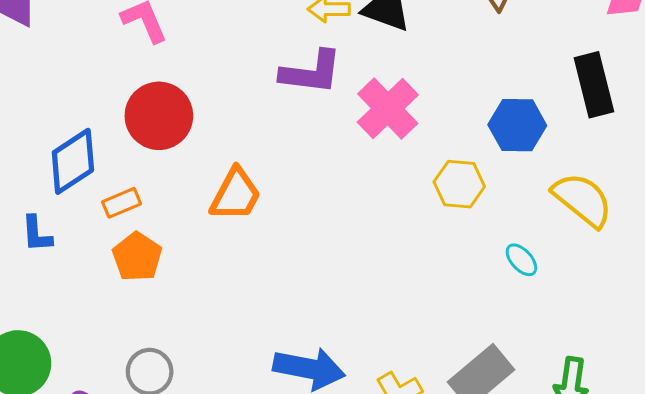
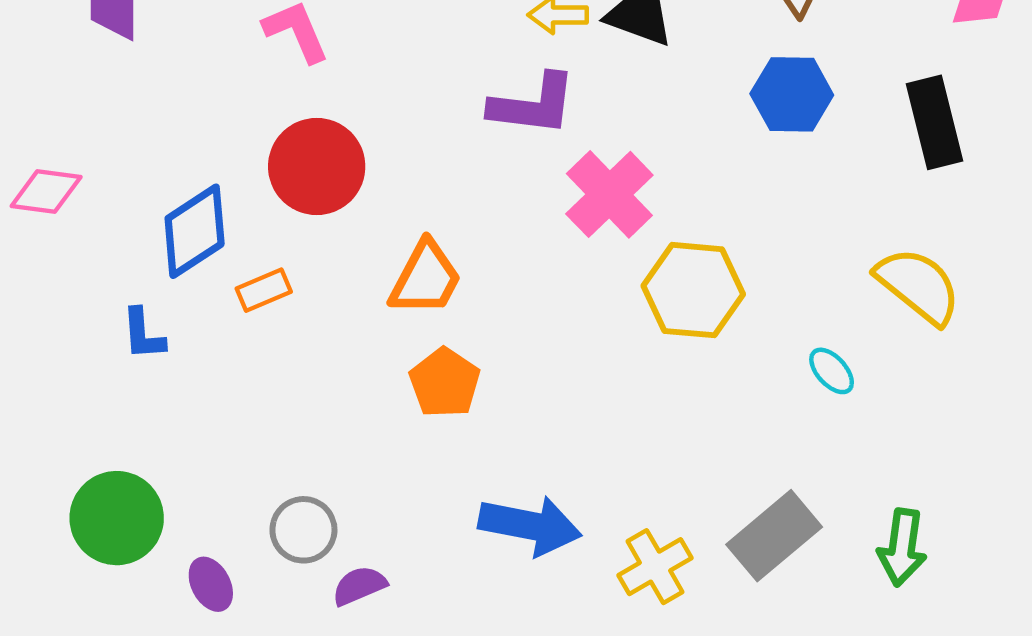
pink cross: (388, 109) -> (609, 194), moved
blue hexagon: (517, 125) -> (792, 94), moved
yellow hexagon: (459, 184) -> (693, 290), moved, size x1.4
orange pentagon: (137, 257) -> (445, 383), moved

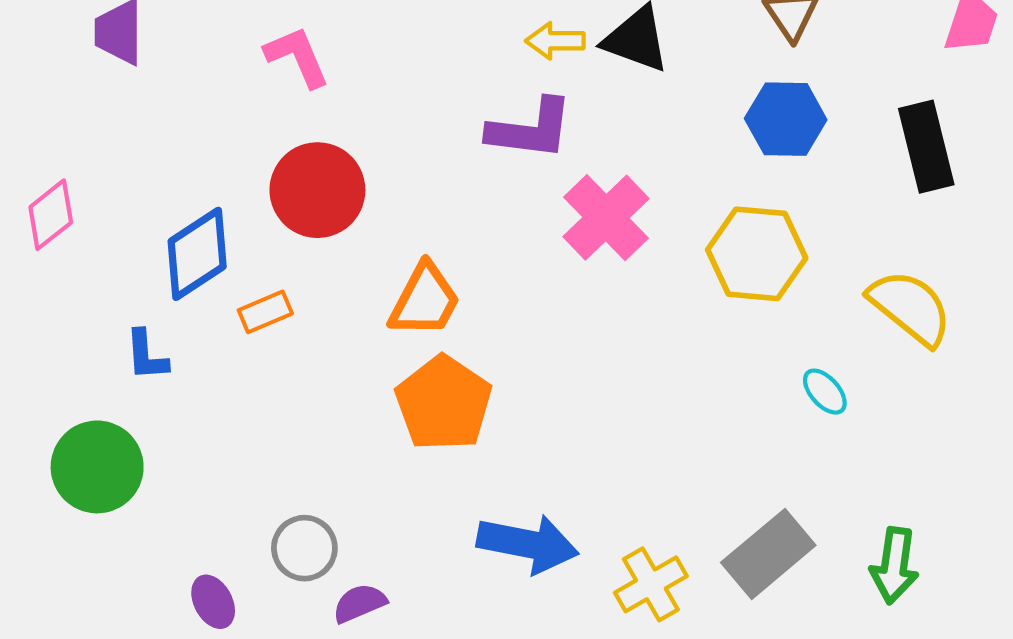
pink diamond: (46, 191) -> (51, 215), turned -46
yellow hexagon: (693, 290) -> (757, 254), moved
orange pentagon: (445, 383) -> (444, 403), size x1.4
green circle: (117, 518) -> (97, 467), moved

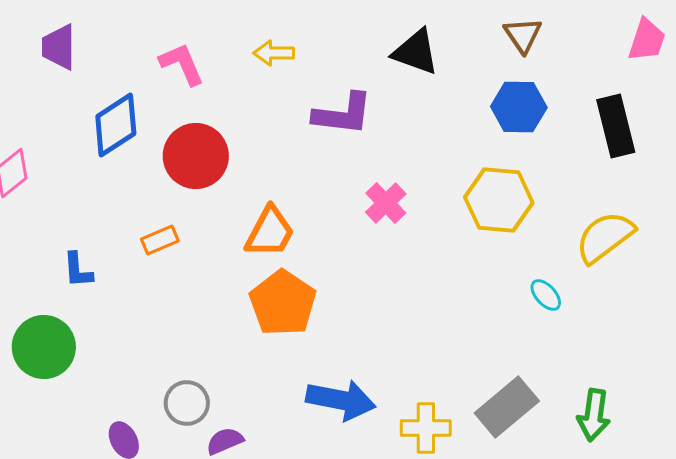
yellow arrow: (555, 41) -> (274, 53), moved
pink cross: (606, 218) -> (386, 203), moved, size x0.7
blue diamond: (197, 254) -> (116, 125), moved
yellow semicircle: (910, 307) -> (605, 237), turned -76
yellow cross: (651, 584) -> (426, 428), turned 30

